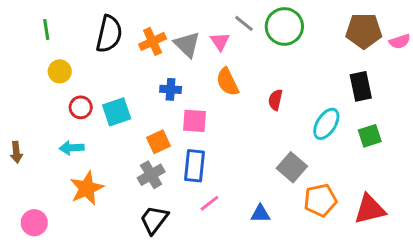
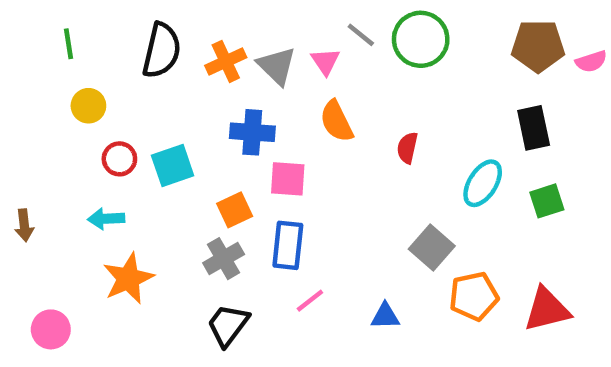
blue cross: (171, 89) -> (252, 132), size x1.4

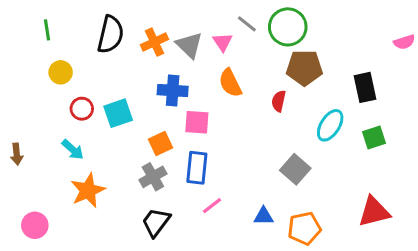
brown pentagon: (538, 46) -> (304, 68), moved
cyan arrow: (106, 219) -> (73, 150), turned -135
orange pentagon: (474, 296) -> (304, 228), moved

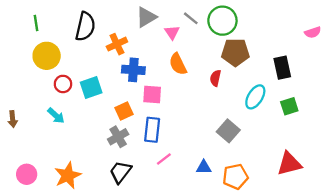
orange cross: (154, 42) -> (117, 44), moved
gray triangle: (189, 45) -> (146, 17), moved, turned 45
yellow circle: (61, 72) -> (47, 56), size x1.5
orange star: (88, 190) -> (68, 175), moved

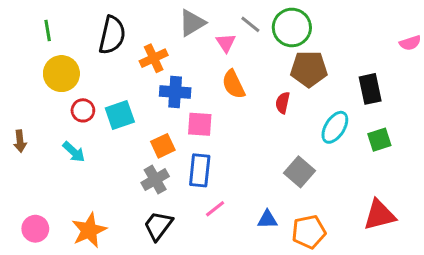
brown arrow: (13, 119) -> (20, 141), moved

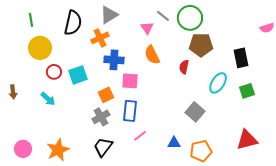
gray triangle: (192, 23) -> (109, 15), moved

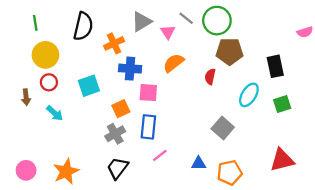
gray triangle: (109, 15) -> (141, 22), moved
orange semicircle: (152, 55) -> (173, 63), turned 78
red circle: (54, 72) -> (49, 82), moved
brown arrow: (13, 92) -> (26, 97), moved

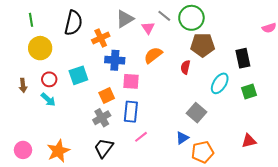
red circle: (49, 82) -> (49, 79), moved
red triangle: (282, 160) -> (249, 141), size x0.7
blue triangle: (199, 163) -> (182, 138), moved, turned -32

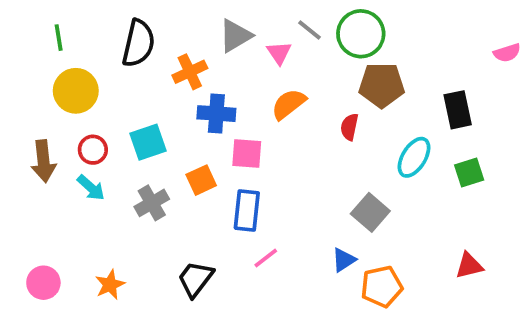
brown arrow: (23, 85) -> (43, 161), size x1.5
gray cross: (102, 118) -> (152, 203), moved
orange star: (58, 151) -> (110, 285), size x0.7

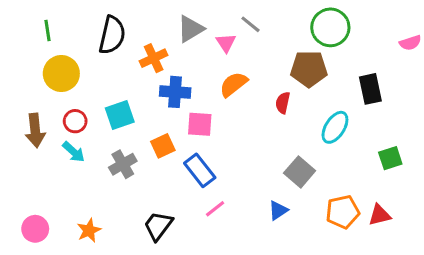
green circle: (361, 34) -> (330, 27), moved
green square: (469, 172) -> (390, 158), moved
blue rectangle: (247, 210) -> (200, 170), turned -44
orange pentagon: (382, 287) -> (343, 212), moved

